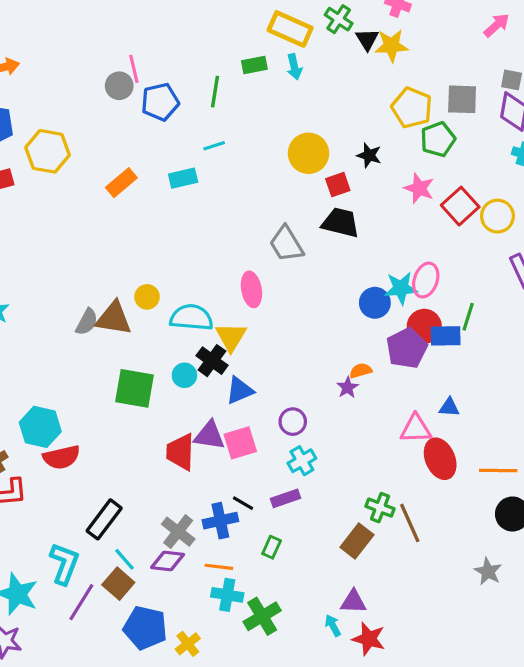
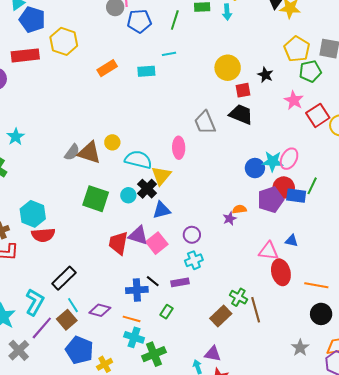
pink square: (240, 443) -> (157, 243), turned -30
gray cross: (178, 532) -> (19, 350), moved

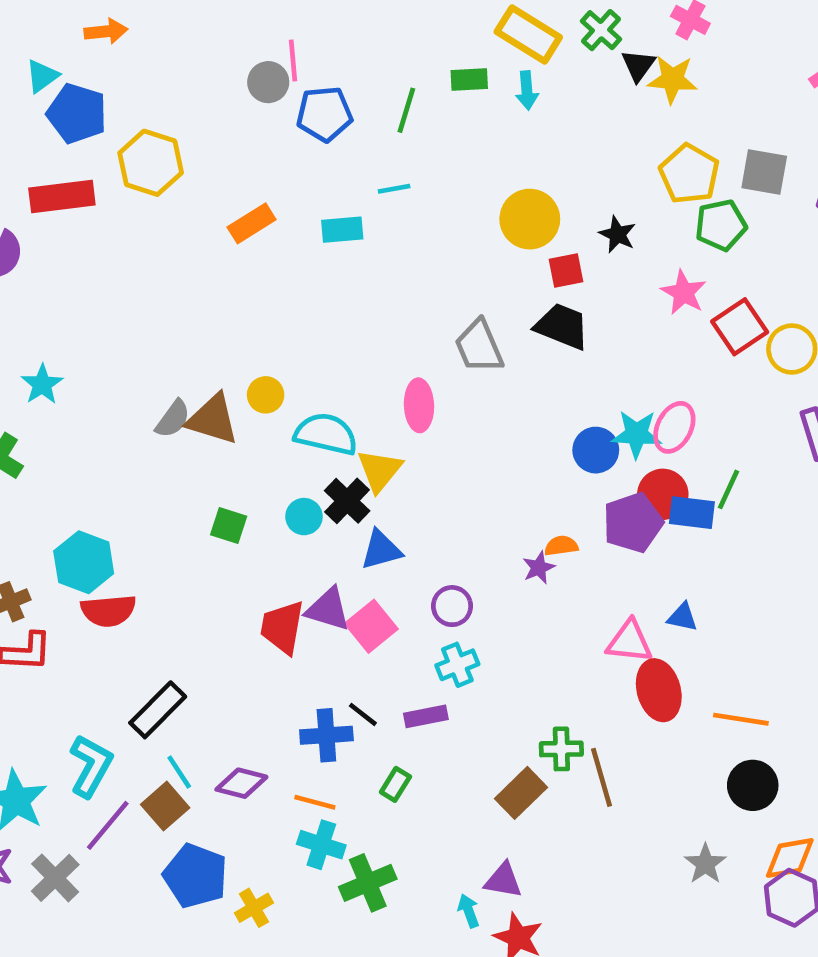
green square: (96, 199) -> (229, 525), size x0.6
green cross: (238, 297) -> (561, 749), turned -30

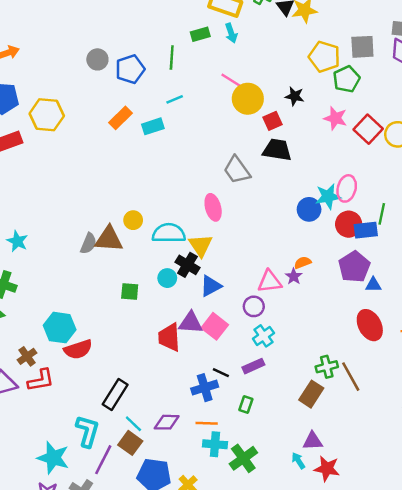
pink line: (293, 60) -> (231, 80), moved, turned -40
orange rectangle: (252, 223) -> (120, 118), moved
purple pentagon: (633, 523) -> (354, 267), moved
pink triangle: (629, 642) -> (270, 282), moved

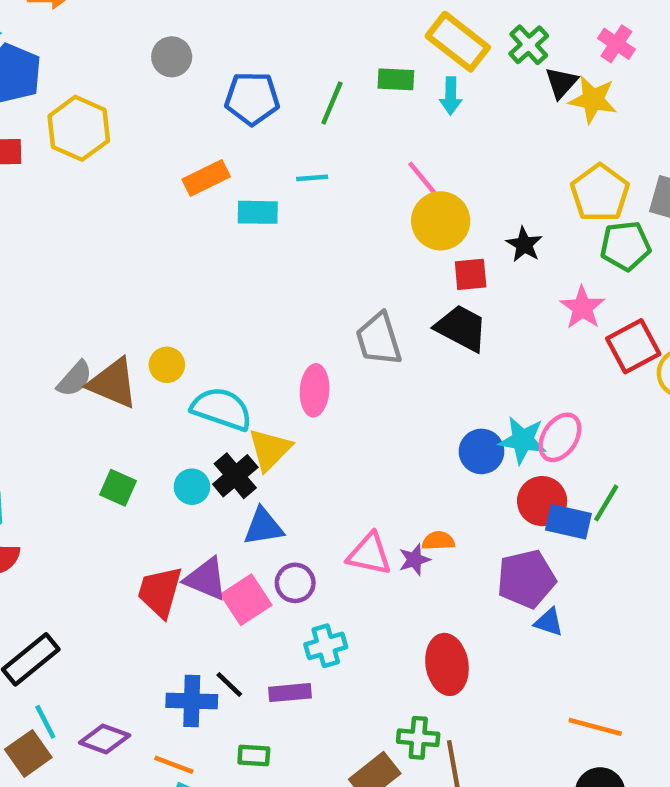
gray circle: (97, 59) -> (172, 57), moved
purple circle: (254, 306) -> (295, 583), moved
red ellipse: (370, 325) -> (447, 664), moved
green rectangle: (246, 405) -> (254, 755), turned 56

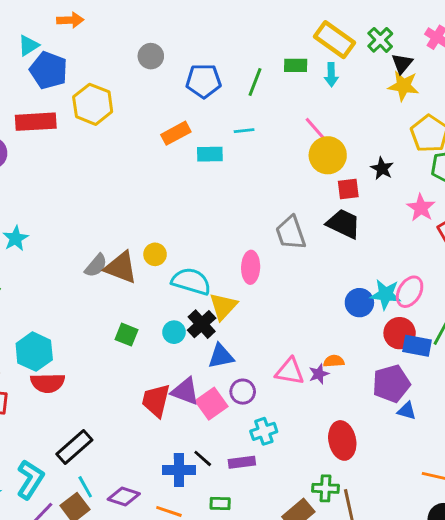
yellow star: (593, 100) -> (403, 86), moved

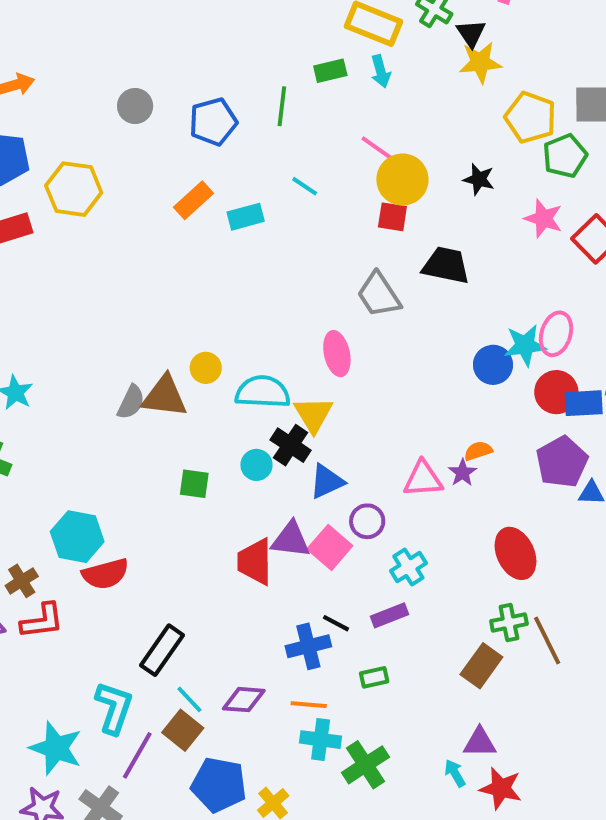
cyan line: (244, 131) -> (305, 186), moved, turned 54
red square: (348, 189) -> (392, 217), moved, turned 30

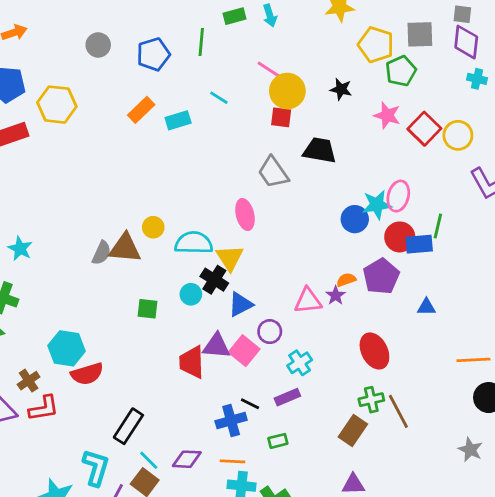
purple pentagon: (562, 462) -> (381, 276), moved

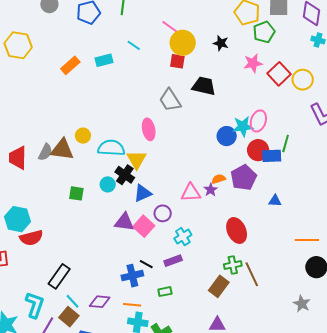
orange rectangle: (141, 110) -> (70, 65), moved
pink star: (387, 115) -> (253, 63), turned -30
red trapezoid: (192, 362) -> (18, 158), moved

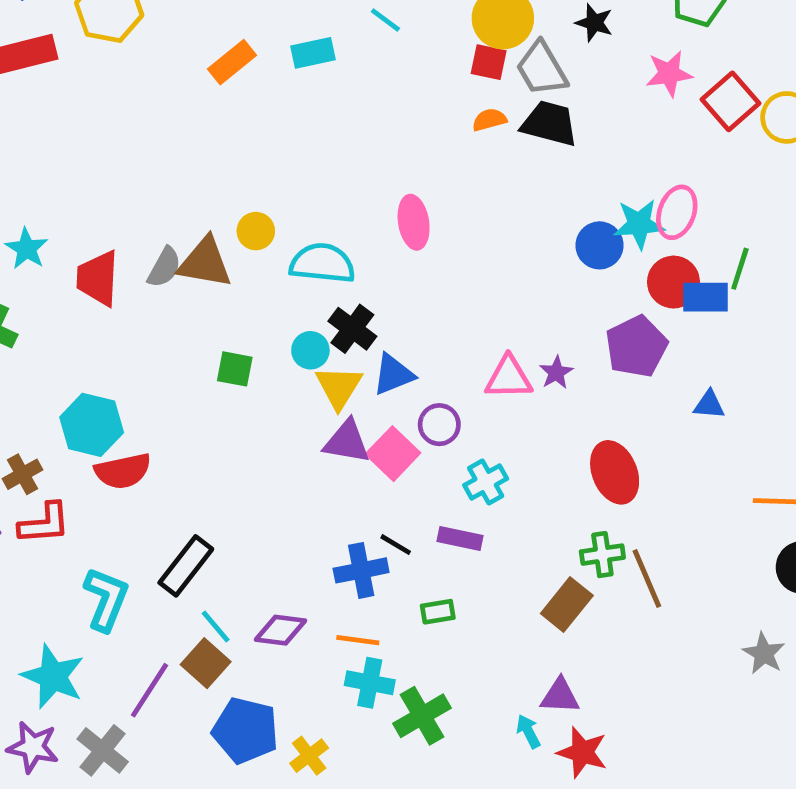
gray trapezoid: (170, 100) -> (542, 69), moved
yellow triangle: (136, 160) -> (339, 387), moved
orange semicircle: (219, 179) -> (489, 120), moved
purple rectangle: (173, 261) -> (460, 539), turned 30
cyan L-shape: (35, 305) -> (106, 599), moved

